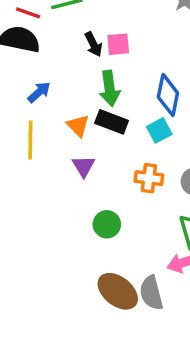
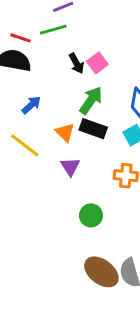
pink square: (118, 44) -> (97, 63), turned -30
green arrow: (110, 88) -> (91, 100), turned -136
yellow line: (30, 140) -> (25, 145), turned -52

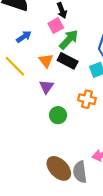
pink square: (97, 63) -> (56, 26), moved
green circle: (91, 215) -> (58, 115), moved

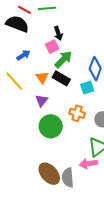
green circle: (58, 115) -> (51, 126), size x1.5

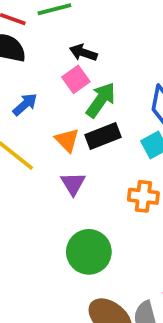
black arrow: (58, 33) -> (83, 53), turned 136
black rectangle: (61, 78) -> (103, 136), turned -42
green circle: (51, 126) -> (89, 252), moved

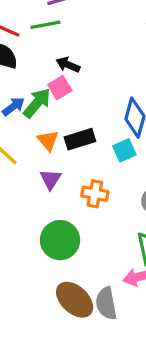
green arrow: (101, 100) -> (37, 103), moved
orange cross: (143, 196) -> (95, 194), moved

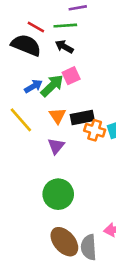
black arrow: (68, 65) -> (64, 47), moved
orange cross: (95, 194) -> (95, 130), moved

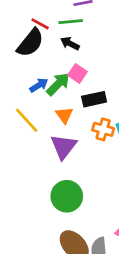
black semicircle: (26, 45) -> (30, 43), turned 108
pink square: (71, 76) -> (78, 73), turned -30
black rectangle: (82, 117) -> (94, 99), moved
purple triangle: (56, 146) -> (64, 146), size x1.5

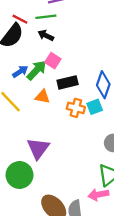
orange triangle: (64, 115) -> (42, 97), turned -42
purple triangle: (64, 146) -> (38, 148), moved
green circle: (67, 196) -> (20, 175), moved

